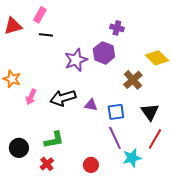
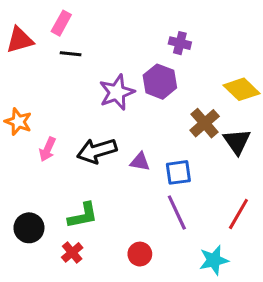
black triangle: (150, 112) -> (237, 142), moved
cyan star: (132, 158) -> (214, 260), moved

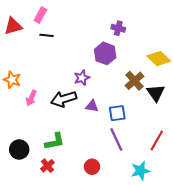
purple star: (117, 92) -> (82, 78), moved, size x0.7

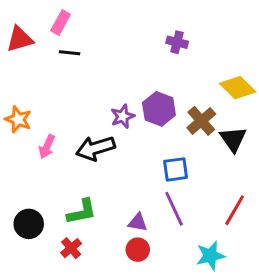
purple hexagon: (105, 53) -> (159, 109), moved
purple triangle: (92, 106) -> (138, 222), moved

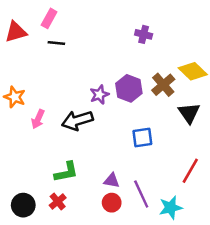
brown cross: (201, 121) -> (163, 85), moved
purple line: (174, 209) -> (141, 194), moved
black circle: (29, 224) -> (23, 205), moved

